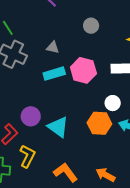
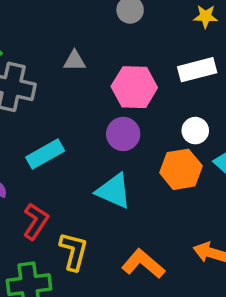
cyan rectangle: (54, 74) -> (45, 154), moved
purple circle: (31, 116) -> (123, 134), moved

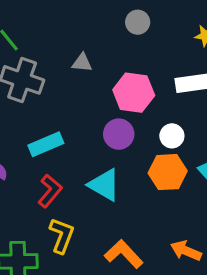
white circle: (195, 131) -> (172, 136), moved
red L-shape: (36, 221) -> (50, 191), moved

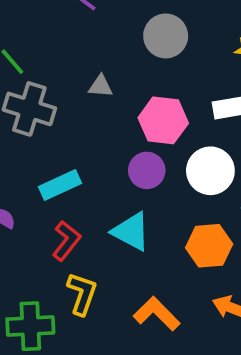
gray circle: (138, 22) -> (166, 36), size x1.5
white circle: (172, 136) -> (210, 171), size x1.6
orange hexagon: (168, 172) -> (209, 246), moved

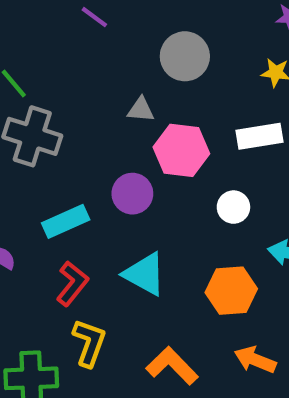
gray triangle: (101, 86) -> (141, 110), moved
purple circle: (147, 170) -> (132, 194), moved
white circle: (210, 171) -> (233, 207), size x0.6

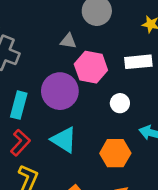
purple circle: (132, 194) -> (60, 91), size x1.5
cyan rectangle: (66, 221) -> (19, 105), turned -55

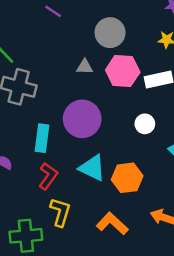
pink hexagon: (91, 67) -> (123, 71), moved
orange hexagon: (115, 153) -> (127, 178), moved

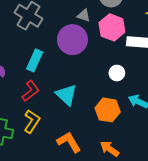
purple circle: (82, 119) -> (72, 40), moved
orange hexagon: (127, 178) -> (108, 110), moved

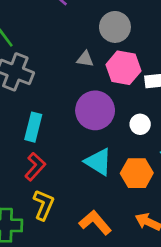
purple circle: (72, 40) -> (95, 110), moved
cyan triangle: (66, 95) -> (98, 162), moved

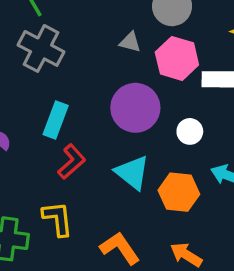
red L-shape: (35, 167) -> (72, 162), moved
yellow L-shape: (44, 205) -> (58, 219), turned -36

